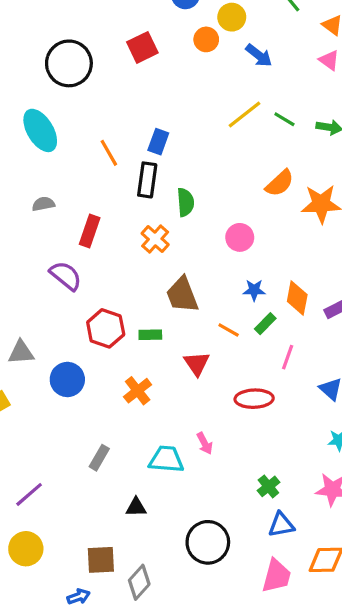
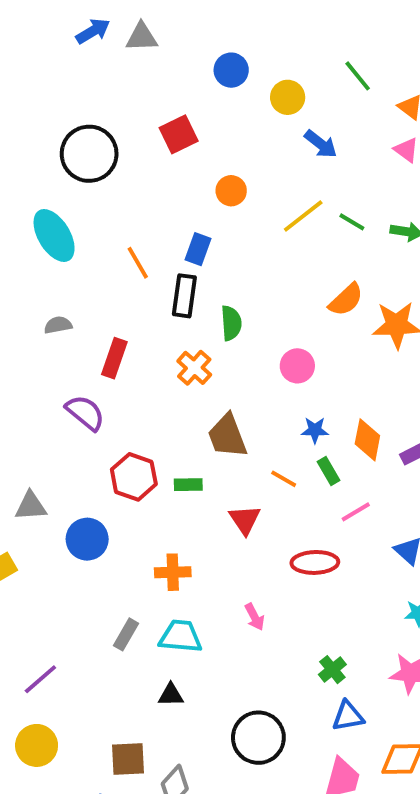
orange circle: (206, 39) -> (231, 191), moved
green rectangle: (265, 324) -> (328, 471), turned -75
pink line: (288, 357) -> (356, 512), turned 40
orange cross: (138, 391) -> (173, 572), moved, turned 36
cyan trapezoid: (166, 459) -> (181, 636), moved

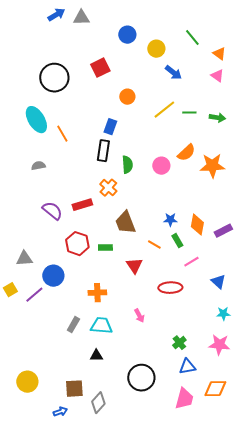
green line: (352, 222) -> (189, 113), turned -32
orange line: (138, 263) -> (62, 134), moved
red rectangle: (114, 358) -> (82, 205), moved, turned 54
pink circle: (297, 366) -> (161, 166), moved
purple line: (40, 679) -> (34, 295), moved

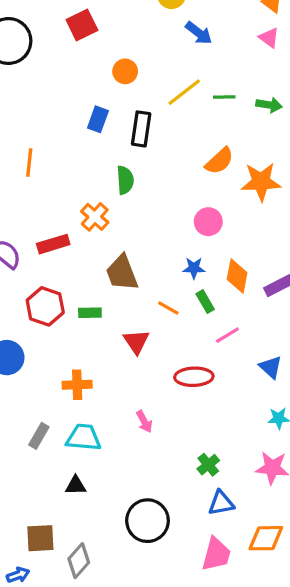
orange line: (62, 134) -> (29, 163), moved, turned 36
black rectangle: (103, 151) -> (141, 129), moved
pink circle: (161, 166) -> (208, 222), moved

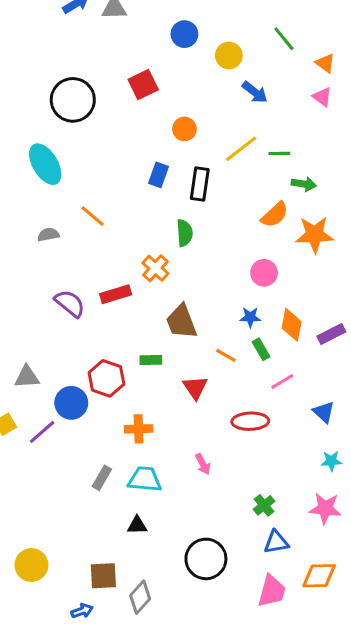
green arrow: (269, 105) -> (304, 184), moved
orange line: (29, 163) -> (93, 216), turned -56
red hexagon: (45, 306) -> (106, 378), moved

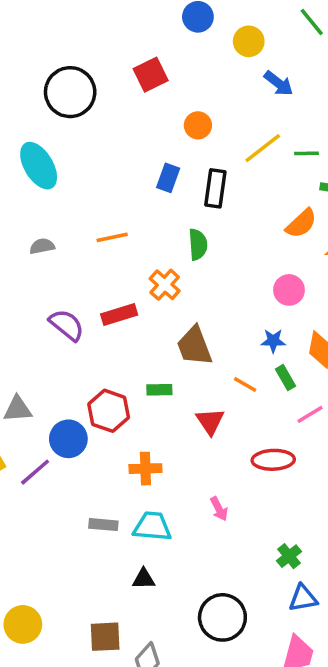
orange line: (93, 216) -> (112, 237), moved, turned -52
gray rectangle: (102, 478) -> (103, 525), turned 65

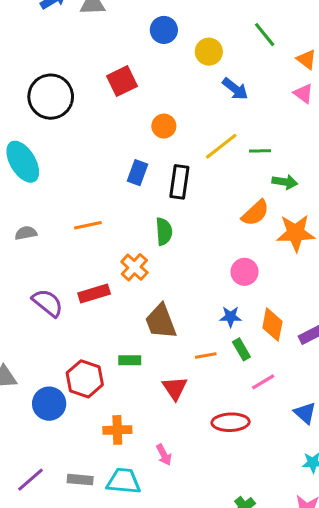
orange line: (245, 385) -> (206, 356), turned -40
purple line: (35, 472) -> (31, 480), moved
pink arrow: (219, 509) -> (164, 455), moved

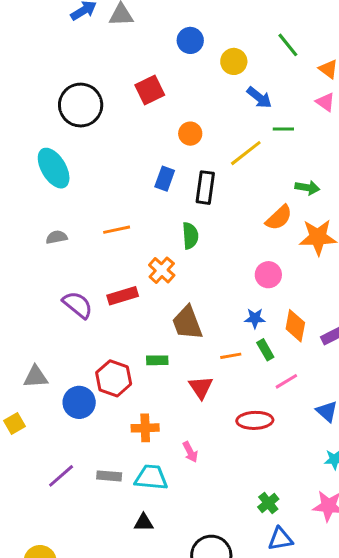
green line: (260, 151) -> (283, 129), moved

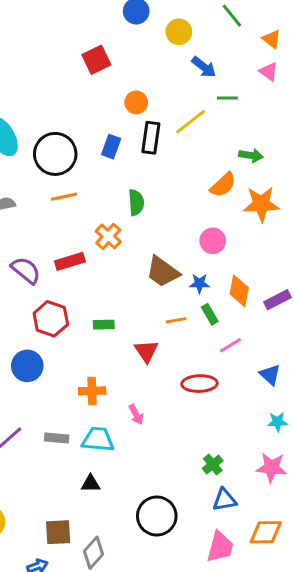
black circle: (81, 105) -> (55, 154), moved
black rectangle: (205, 188) -> (151, 138), moved
brown trapezoid: (187, 323) -> (163, 272), moved, turned -33
red hexagon: (114, 378) -> (51, 319), moved

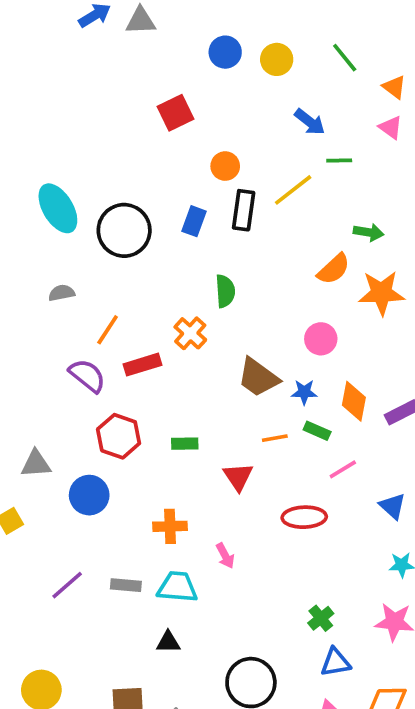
yellow circle: (179, 32) -> (277, 59), moved
orange line: (64, 197) -> (108, 330), moved, turned -45
green rectangle: (210, 314) -> (317, 431), turned -36

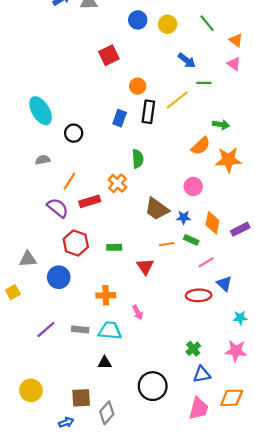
black circle: (124, 230) -> (74, 133), moved, size x0.6
blue triangle: (392, 506) -> (224, 284), moved
red ellipse: (304, 517) -> (199, 295), moved

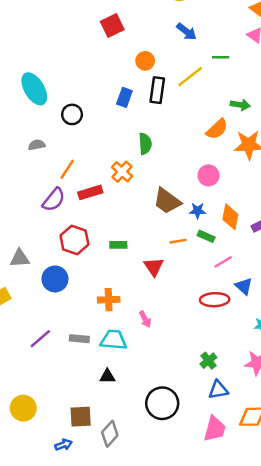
blue arrow: (187, 61) -> (187, 32), moved
purple semicircle: (58, 208) -> (54, 200), turned 90

